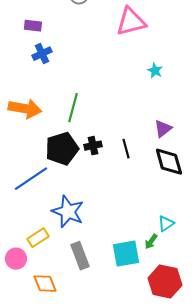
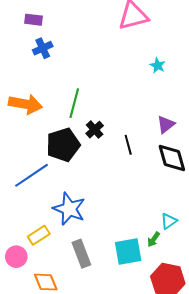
black cross: (93, 146) -> (95, 130), moved, turned -30

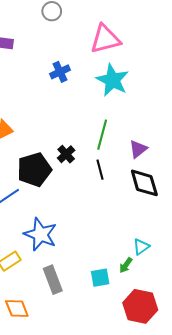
blue cross: (43, 48) -> (60, 72), moved
cyan star: (158, 65) -> (112, 80), moved, size x2.0
green line: (74, 103) -> (102, 135), moved
cyan square: (128, 252) -> (100, 278), size x0.7

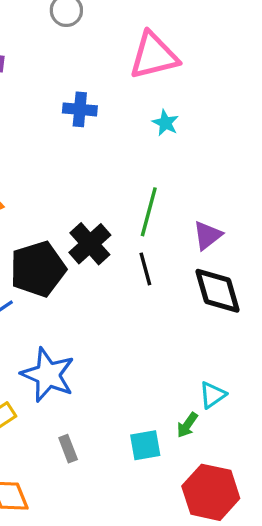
blue cross: (60, 72) -> (80, 109), turned 30
cyan star: (112, 80) -> (165, 123), size x0.5
black cross: (66, 154) -> (90, 244), size x1.4
gray rectangle: (53, 280) -> (68, 449), size x0.6

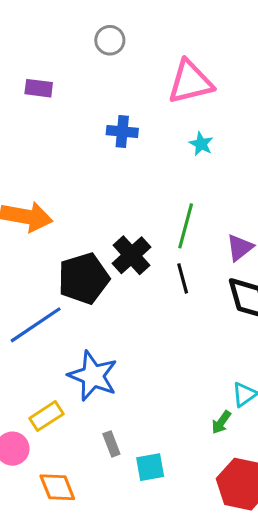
cyan square: (145, 445) -> (150, 467), moved

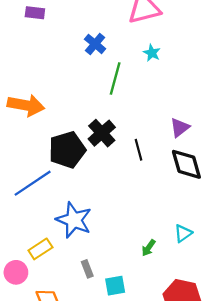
blue cross: (122, 131) -> (95, 44), turned 35
green line: (186, 226) -> (115, 78), moved
green arrow: (221, 422) -> (149, 248), moved

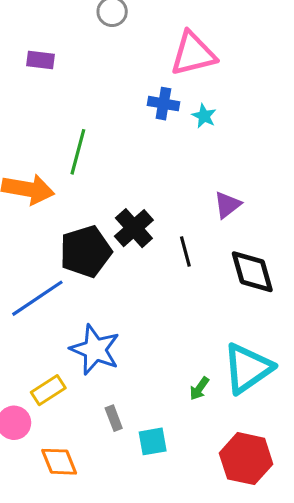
blue cross: (95, 44) -> (163, 104), moved, turned -30
green line: (115, 78) -> (78, 152), moved
purple triangle: (180, 127) -> (227, 205), moved
cyan triangle: (183, 233) -> (248, 368), size x2.0

